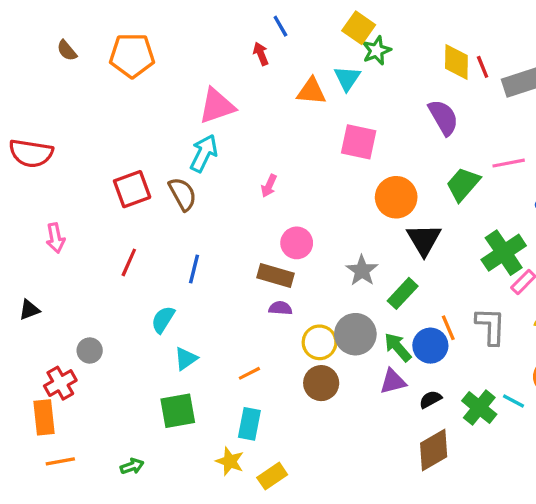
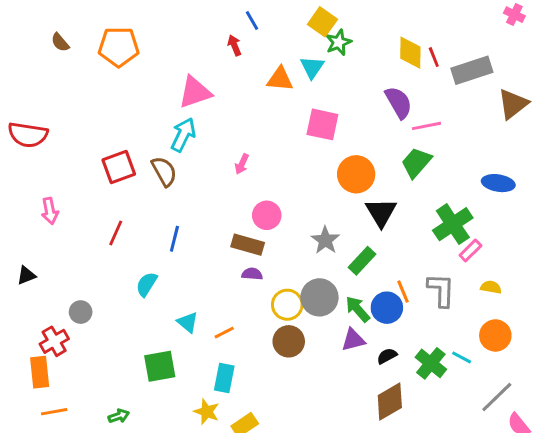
pink line: (509, 163) -> (426, 126), moved
cyan triangle: (186, 359) -> (188, 322), moved, turned -45

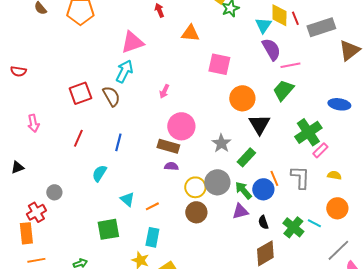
cyan triangle: (312, 67) -> (263, 25), moved
red semicircle: (28, 135) -> (18, 71), size x0.6
pink circle: (267, 215) -> (181, 126), size x1.4
black semicircle: (387, 356) -> (263, 222), turned -80

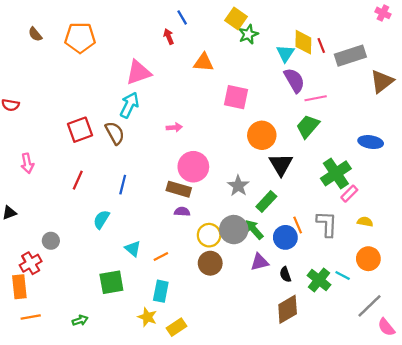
pink arrow: (164, 91) -> (174, 127), turned -120
green arrow: (243, 190) -> (254, 230), moved

